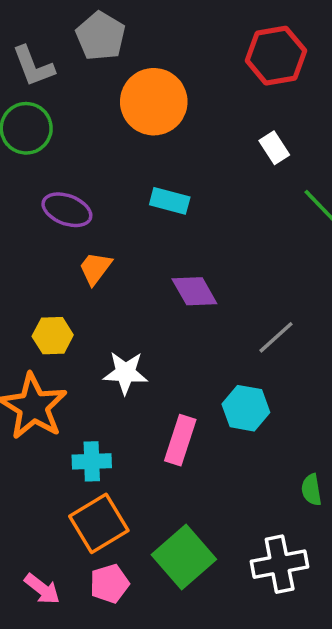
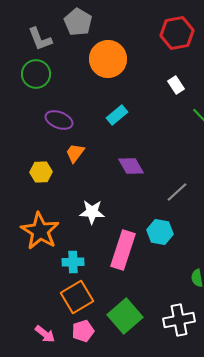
cyan rectangle: (170, 201) -> (117, 115), turned -55
yellow hexagon: (53, 336) -> (41, 172), moved
pink rectangle: (180, 440) -> (123, 250), size x1.4

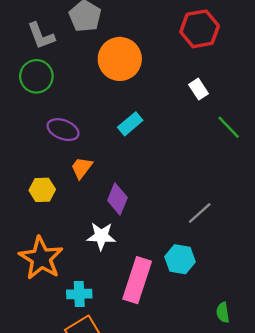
purple diamond: (131, 166) -> (117, 199), moved, turned 52

